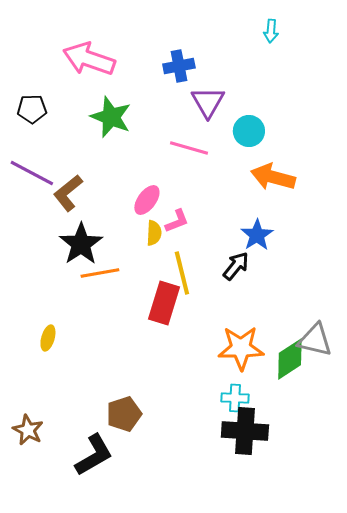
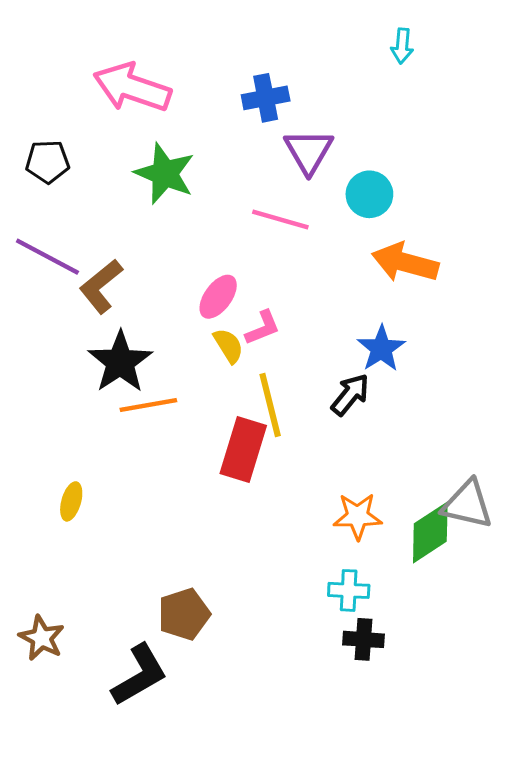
yellow semicircle: (154, 233) -> (228, 346), turned -35
orange star: (241, 348) -> (358, 516), size x0.7
black cross: (245, 431) -> (364, 639), size x0.6

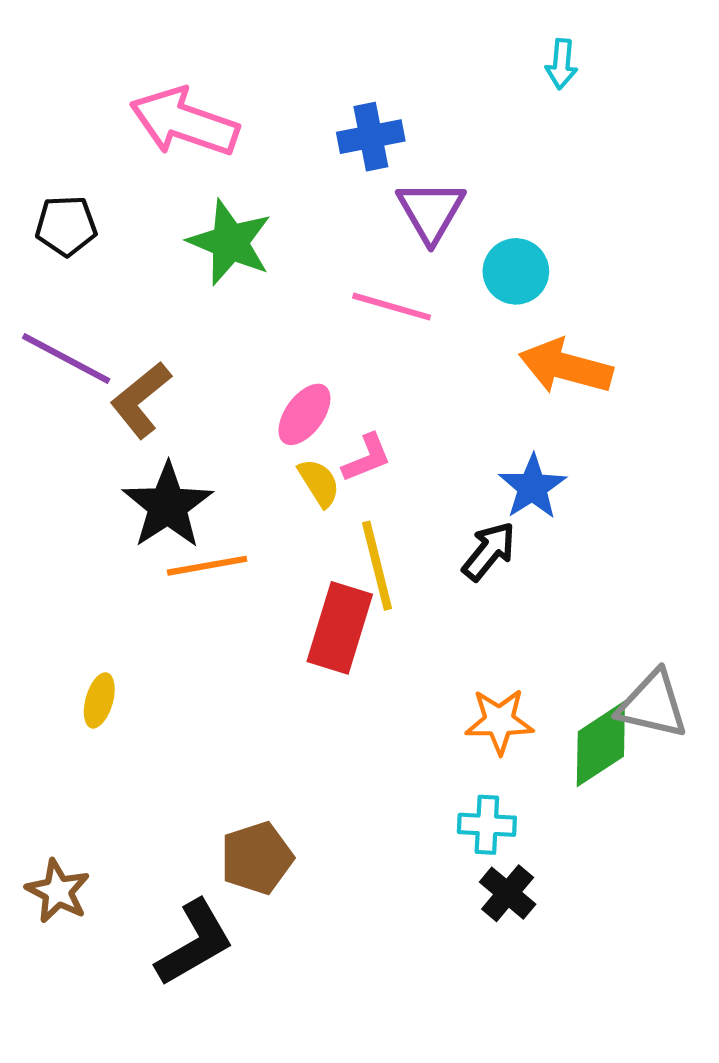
black cross: (364, 639) -> (508, 893), turned 36

